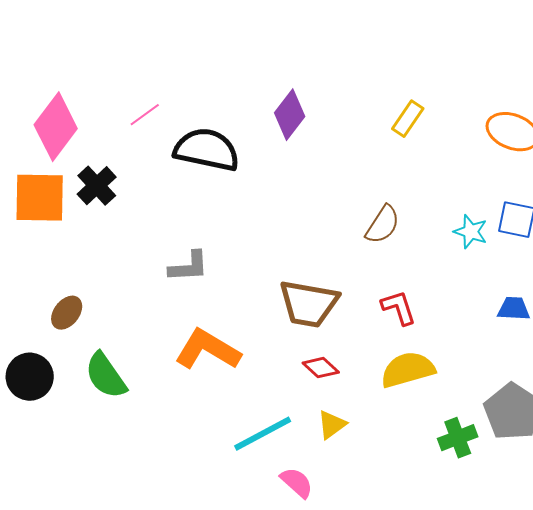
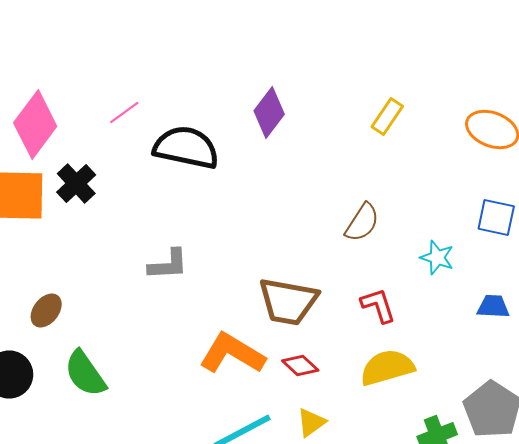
cyan star: (471, 232) -> (437, 258), moved
orange L-shape: (208, 350) -> (232, 354), moved

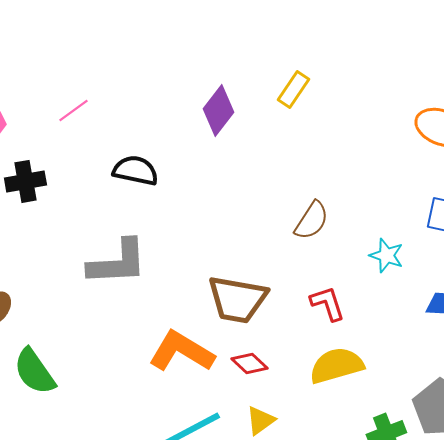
yellow rectangle: (387, 116) -> (293, 89), moved
black semicircle: (186, 148) -> (135, 170), moved, size x0.7
black cross: (76, 184) -> (25, 181), turned 33
gray L-shape: (168, 264) -> (117, 262), size x1.5

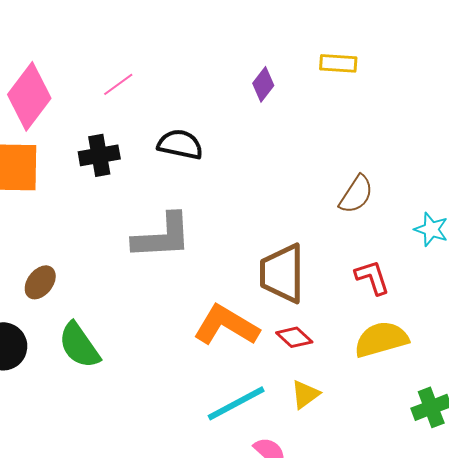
yellow rectangle: (293, 89) -> (338, 63), turned 60
purple diamond: (218, 110) -> (263, 84), size x0.7
black cross: (25, 181) -> (99, 155), moved
brown trapezoid: (237, 299) -> (282, 273), turned 80

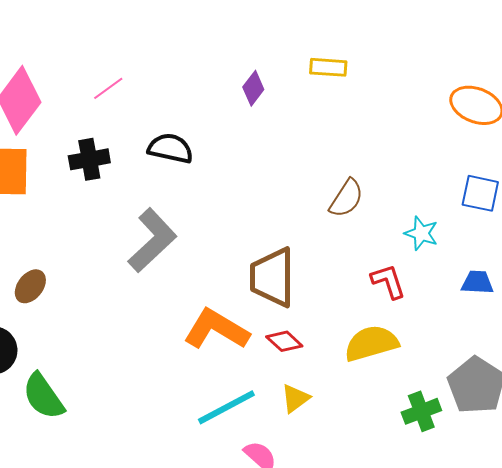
gray L-shape: (162, 236) -> (152, 240), turned -40
red L-shape: (372, 277) -> (388, 281), moved
green semicircle: (79, 345) -> (43, 396), moved

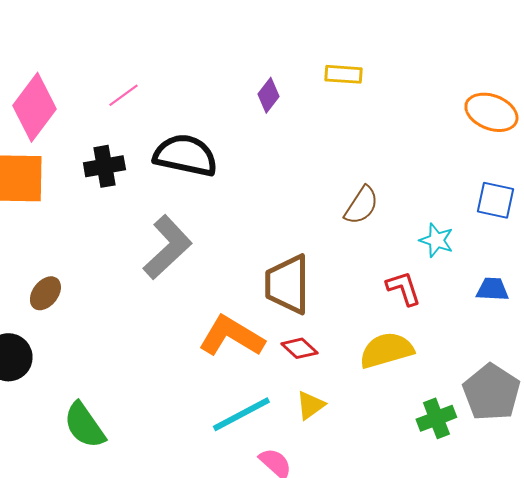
black semicircle: (170, 148) -> (185, 155), size x1.4
green semicircle: (43, 396) -> (84, 425), moved

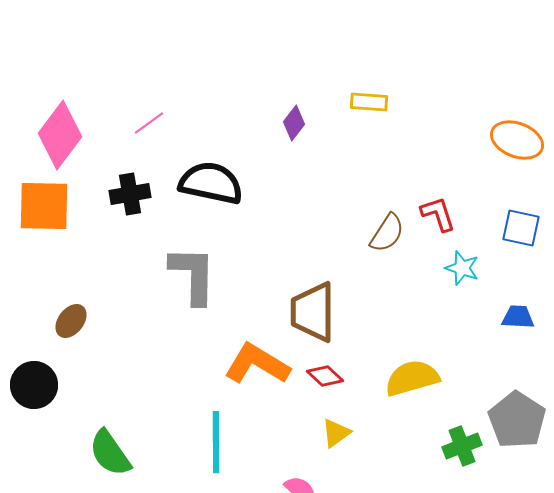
gray L-shape: (167, 247) -> (193, 275), turned -46
red L-shape: (403, 288) -> (438, 214), moved
cyan line: (241, 414) -> (216, 442), moved, turned -62

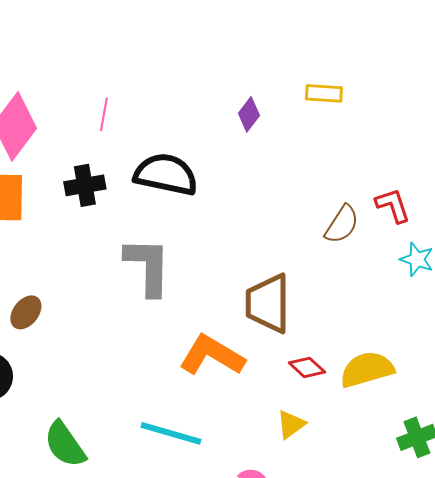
pink line: (149, 123) -> (104, 114), turned -44
red diamond: (325, 376) -> (307, 367), moved
cyan line: (216, 442) -> (171, 433), turned -74

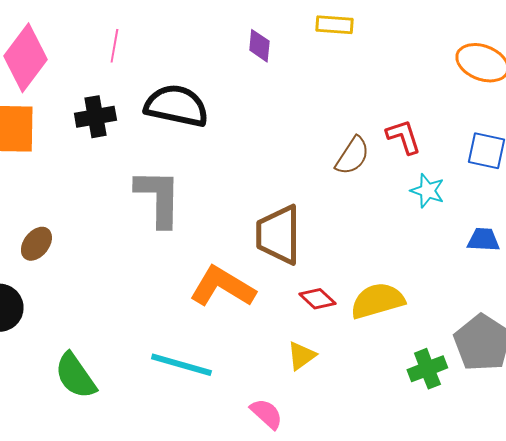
purple diamond: (249, 114) -> (259, 46), turned -32

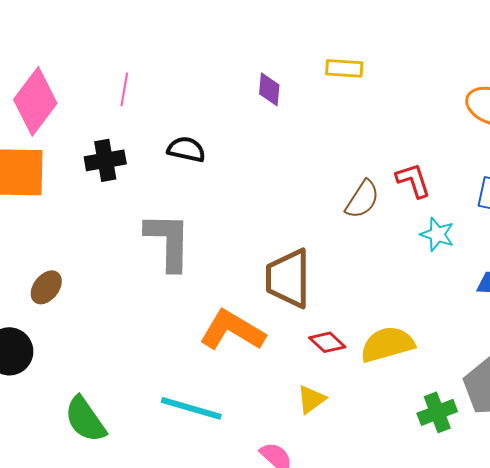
black semicircle: (176, 106) -> (186, 149), size x0.6

